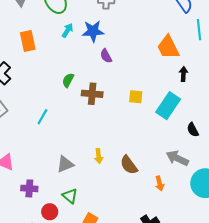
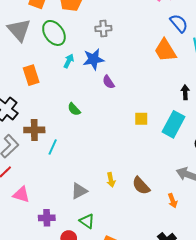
orange trapezoid: (168, 47) -> (165, 50), moved
green semicircle: (68, 80) -> (74, 109), turned -64
brown cross: (92, 94) -> (34, 130), moved

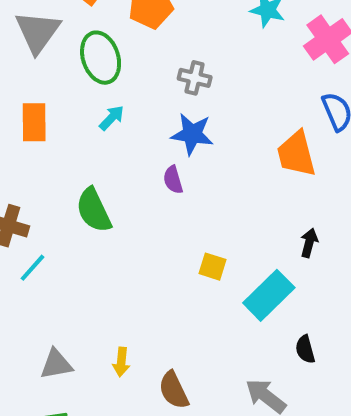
blue star: (93, 59) -> (192, 134), moved
green semicircle: (74, 109) -> (94, 210), size x1.6

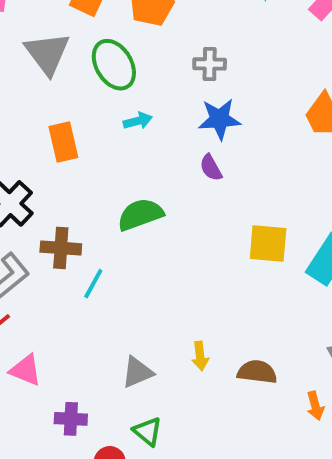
cyan arrow: (112, 118) -> (138, 121), turned 44
green semicircle: (94, 210) -> (140, 214), turned 108
yellow square: (213, 267) -> (268, 243), size x1.5
brown semicircle: (174, 390) -> (257, 372), turned 135

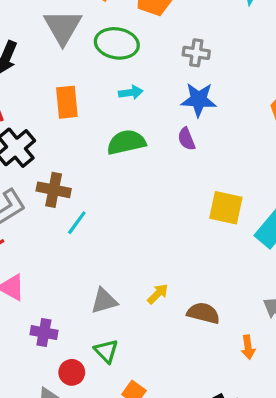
green ellipse: (114, 65) -> (117, 43), turned -57
green semicircle: (140, 214) -> (126, 142), moved
yellow arrow: (200, 356) -> (158, 294), turned -135

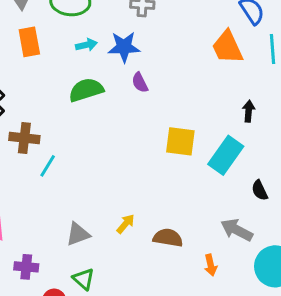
blue star: (199, 100) -> (124, 47), moved
orange rectangle: (67, 102) -> (29, 42), moved

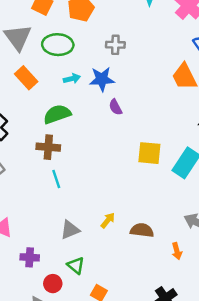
orange rectangle: (29, 42) -> (26, 78), turned -30
green semicircle: (86, 90) -> (57, 114), moved
brown cross: (24, 138) -> (48, 147), moved
cyan line: (48, 166) -> (56, 179), moved, turned -48

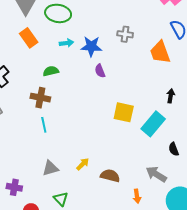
gray cross: (115, 45) -> (125, 34), moved
green semicircle: (57, 114) -> (51, 71), size x0.7
green triangle: (76, 265) -> (61, 199), moved

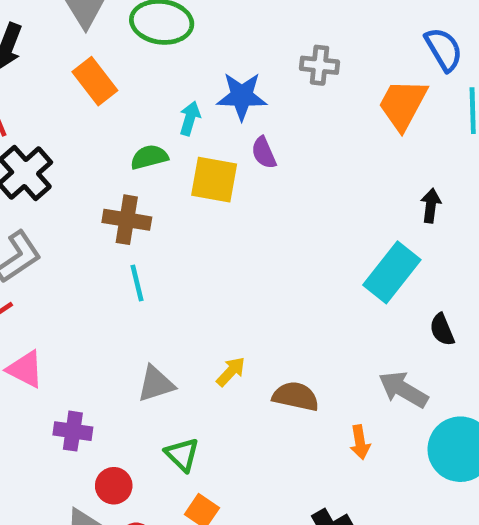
cyan arrow: (66, 43) -> (190, 118), moved, turned -64
orange trapezoid: (160, 52) -> (403, 104), turned 50
yellow square: (124, 112) -> (214, 180), moved

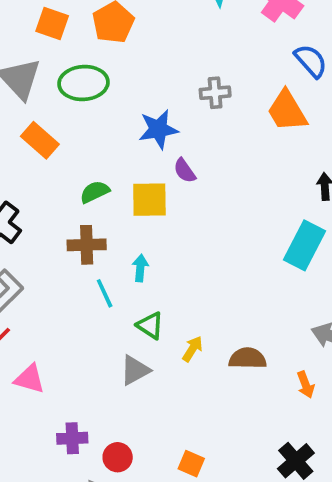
orange trapezoid: (403, 104) -> (287, 111), turned -48
cyan arrow: (190, 118) -> (140, 268), moved
purple cross: (73, 431) -> (72, 438), moved
green triangle: (182, 455) -> (150, 326), moved

